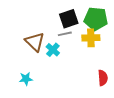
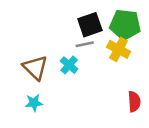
yellow cross: (91, 38) -> (119, 49), turned 30
brown triangle: (35, 42) -> (35, 68), moved

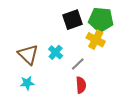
gray line: (85, 44) -> (78, 64), moved, turned -32
red semicircle: (134, 102) -> (81, 85), moved

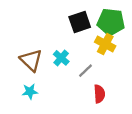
red semicircle: (81, 85) -> (99, 94), moved

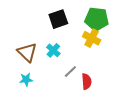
black square: (80, 22) -> (58, 19), moved
gray line: (85, 71) -> (70, 71), moved

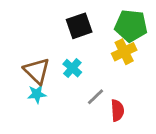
yellow cross: (92, 38) -> (124, 52), turned 36
cyan star: (26, 80) -> (37, 94), moved

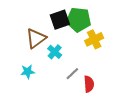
green pentagon: (131, 26) -> (79, 20), moved
brown triangle: (37, 71) -> (36, 38), moved, turned 40

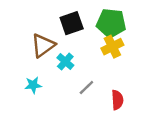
green pentagon: (79, 20) -> (111, 23), moved
red semicircle: (89, 84) -> (117, 100), moved

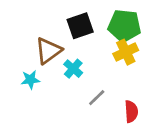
cyan star: (33, 85) -> (30, 80), moved

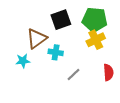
cyan cross: (73, 69) -> (56, 52), turned -32
red semicircle: (131, 111) -> (108, 72), moved

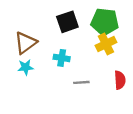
brown triangle: (37, 39) -> (25, 43), moved
gray line: (74, 74) -> (81, 82), turned 40

